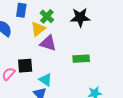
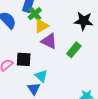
green cross: (47, 16) -> (35, 14), moved
green rectangle: (81, 59) -> (74, 50), moved, turned -56

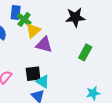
green rectangle: (74, 50) -> (85, 52), moved
black square: (24, 59) -> (33, 74), moved

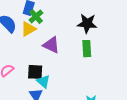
yellow triangle: (33, 31) -> (28, 29), moved
green rectangle: (85, 52) -> (87, 49), moved, turned -42

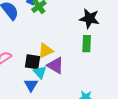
yellow triangle: (28, 29) -> (46, 51), moved
purple triangle: (51, 45) -> (55, 66), moved

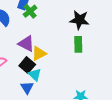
black square: (33, 62) -> (27, 65), turned 35
purple triangle: (55, 66) -> (26, 44), moved

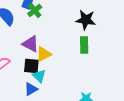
black square: (27, 65) -> (31, 66), turned -35
blue triangle: (27, 87) -> (31, 89), turned 32

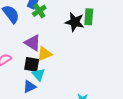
black star: (86, 20) -> (75, 22), moved
green rectangle: (84, 45) -> (89, 17), moved

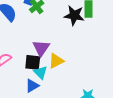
purple triangle: (33, 43) -> (41, 48), moved, turned 36
yellow triangle: (44, 54) -> (56, 61), moved

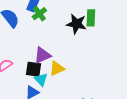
purple triangle: (41, 48) -> (42, 55), turned 30

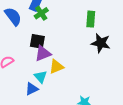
black star: (76, 24) -> (101, 43), moved
black square: (33, 69) -> (37, 41), moved

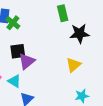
yellow triangle: (56, 67) -> (73, 65), moved
cyan triangle: (41, 77) -> (14, 81), moved

